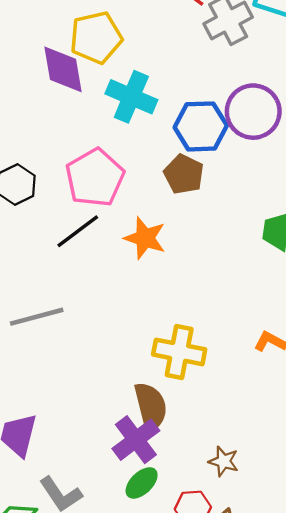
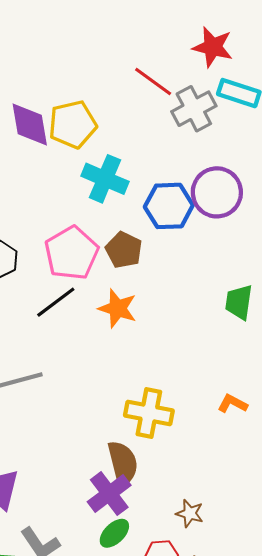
purple diamond: (63, 69) -> (30, 124), moved
brown pentagon: (184, 174) -> (124, 250), moved

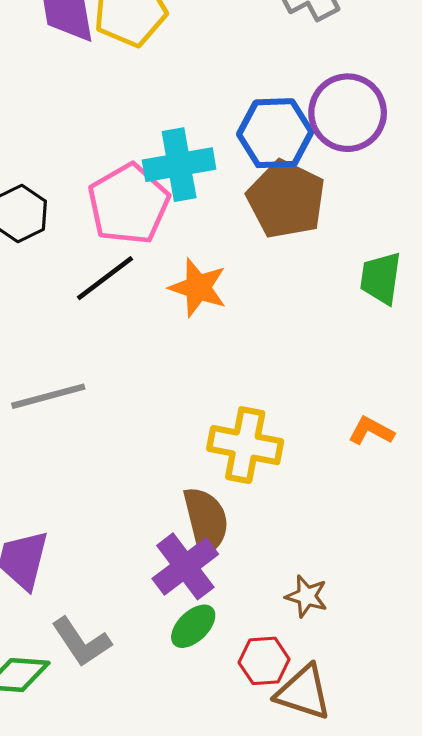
cyan cross: (105, 179) -> (179, 165), moved, turned -33
brown pentagon: (124, 250) -> (286, 199), moved, size x1.4

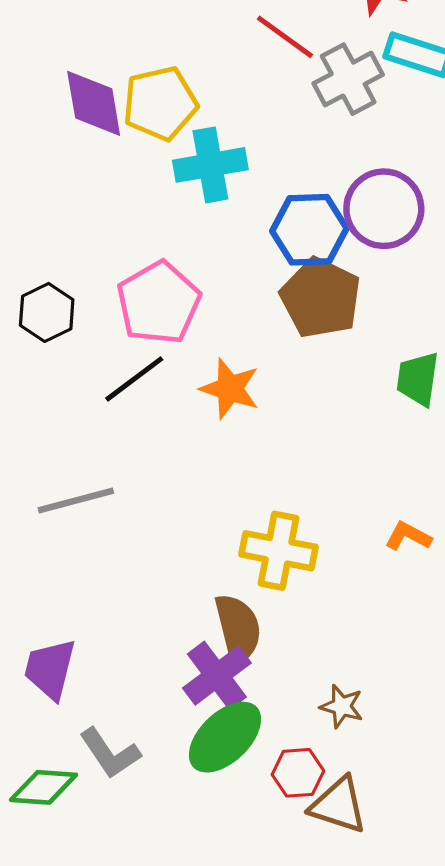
cyan cross: (179, 165) -> (210, 165), moved
green ellipse: (193, 626) -> (225, 737), size x1.6

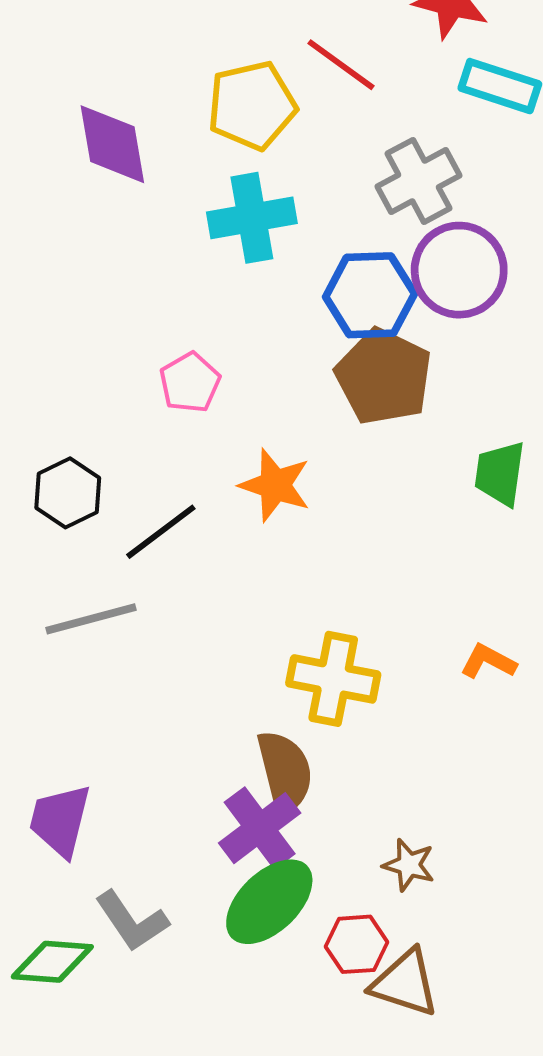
gray cross: (348, 79) -> (418, 181), moved
yellow pentagon: (160, 103) -> (252, 105), moved
pink pentagon: (159, 303) -> (190, 382), size x0.6
black hexagon: (47, 312) -> (68, 493), moved
black line: (134, 379) -> (161, 532), moved

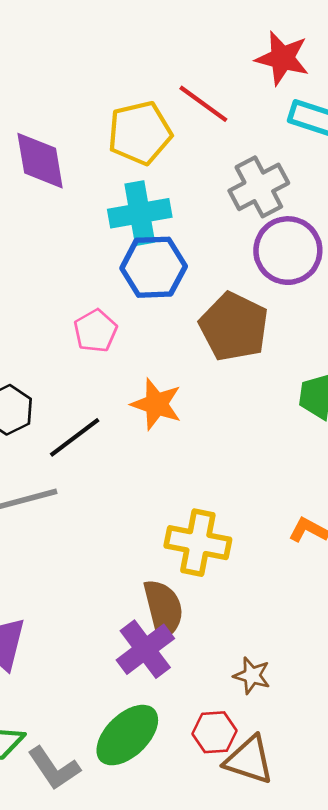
blue hexagon: (370, 295) -> (154, 267), moved
green ellipse: (269, 902) -> (127, 735), moved
gray L-shape: (132, 921) -> (54, 768), moved

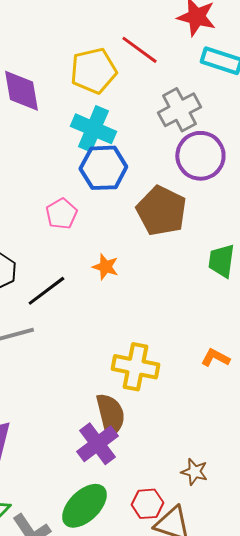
cyan cross: (140, 213) -> (93, 129), turned 33
orange star: (156, 404) -> (105, 267), size x0.7
brown star: (252, 676) -> (194, 472), moved

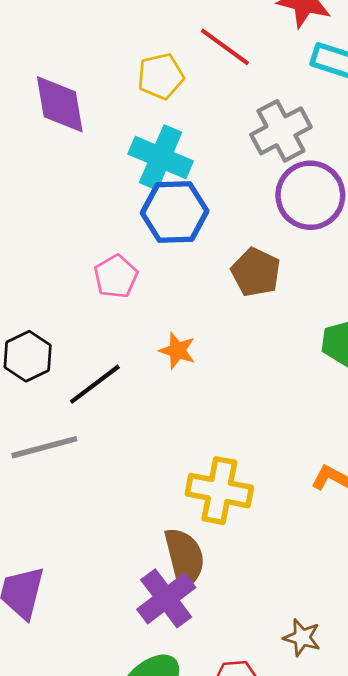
yellow pentagon: (93, 71) -> (161, 76), size x0.7
brown pentagon: (161, 211) -> (256, 272), size x0.7

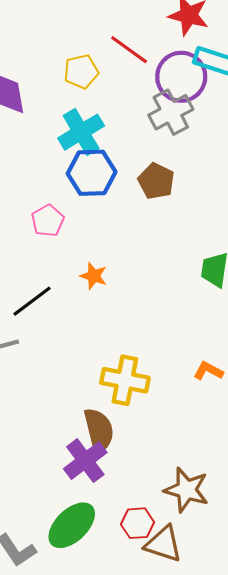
cyan cross: (161, 157) -> (81, 132), turned 36
purple circle: (310, 195) -> (181, 77), moved
brown pentagon: (256, 272) -> (156, 181), moved
brown star: (302, 638) -> (186, 490), size x1.6

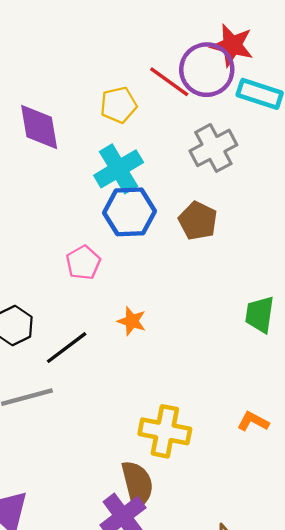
purple circle: (181, 77) -> (207, 70), moved

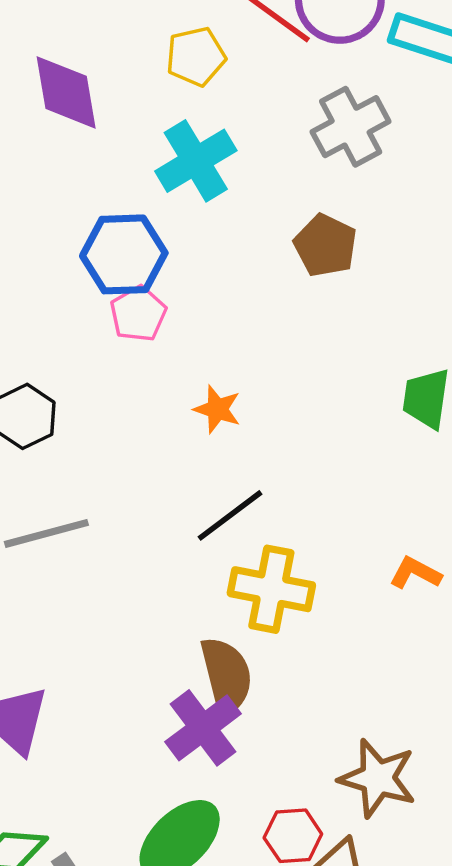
blue hexagon: (130, 212) -> (124, 254), moved
black line: (67, 348) -> (230, 515), moved

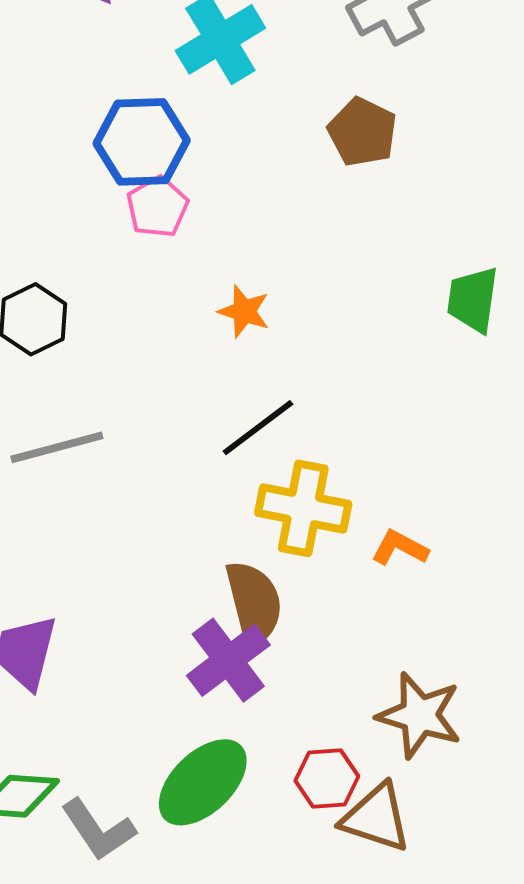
orange L-shape: (415, 573) -> (400, 548), moved

